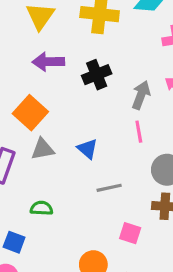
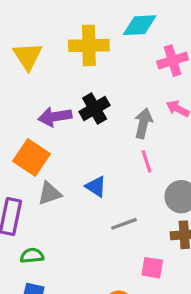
purple arrow: (48, 62) -> (55, 117), moved
green semicircle: (41, 208) -> (32, 256), moved

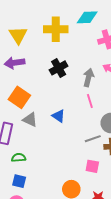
purple arrow: (55, 117) -> (15, 63), moved
gray triangle: (50, 193) -> (30, 120), turned 42
gray line: (124, 224) -> (93, 139), moved

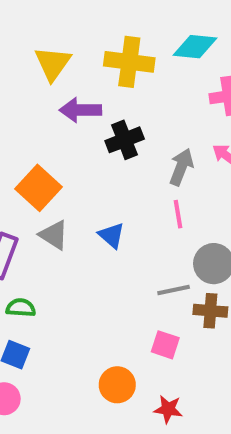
purple arrow: (15, 63) -> (80, 110), moved

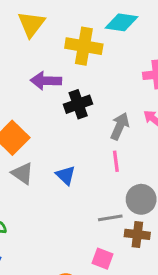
cyan diamond: (195, 47) -> (122, 22), moved
yellow triangle: (53, 63) -> (31, 24), moved

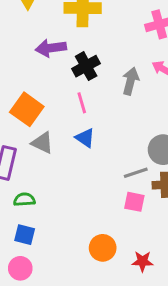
pink line: (116, 161) -> (82, 103), moved
pink square: (103, 259) -> (134, 202), moved

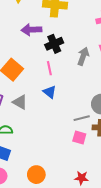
gray triangle: (42, 143) -> (20, 102), moved
orange circle: (103, 248) -> (36, 175), moved

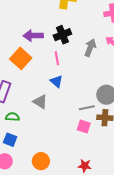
purple arrow: (31, 30) -> (33, 36), moved
gray triangle: (20, 102) -> (40, 102), moved

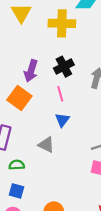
purple arrow: (33, 36) -> (31, 71), turned -66
blue triangle: (56, 81) -> (62, 120), turned 32

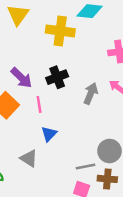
purple arrow: (31, 71) -> (21, 78), turned -70
pink line: (60, 94) -> (39, 104), moved

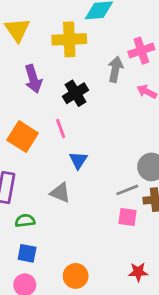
purple arrow: (21, 78) -> (33, 79), moved, turned 40
gray arrow: (91, 94) -> (115, 69), moved

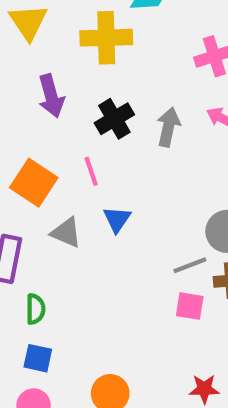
gray arrow: (115, 69) -> (168, 127), moved
gray triangle: (60, 193) -> (66, 233), moved
green semicircle: (25, 221) -> (35, 309), turned 96

